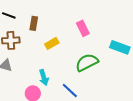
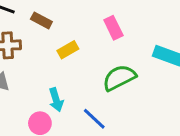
brown rectangle: (34, 23) -> (41, 20), turned -72

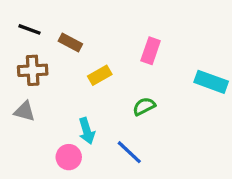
pink rectangle: (113, 28) -> (151, 51), turned 45
green semicircle: (119, 78) -> (144, 106), moved, size x0.6

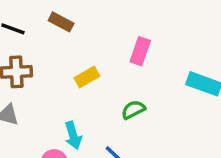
brown rectangle: (70, 43) -> (61, 22), moved

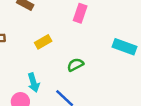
pink rectangle: (140, 51) -> (80, 13), moved

